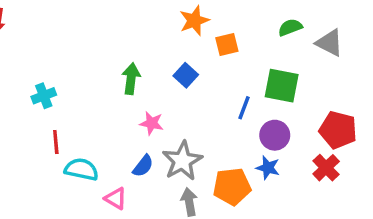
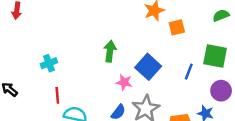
blue square: (186, 75) -> (148, 67), moved, size x1.5
purple circle: (275, 135) -> (221, 91), moved

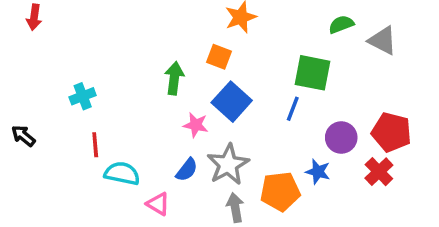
orange square: (177, 27) -> (219, 57), moved, turned 35
green square: (215, 56) -> (312, 73), moved

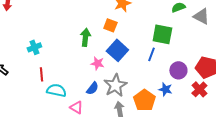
orange pentagon: (280, 191) -> (144, 100), turned -30

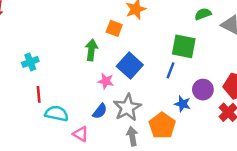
orange square: (110, 25) -> (114, 28), moved
blue star: (165, 89) -> (183, 104), moved

